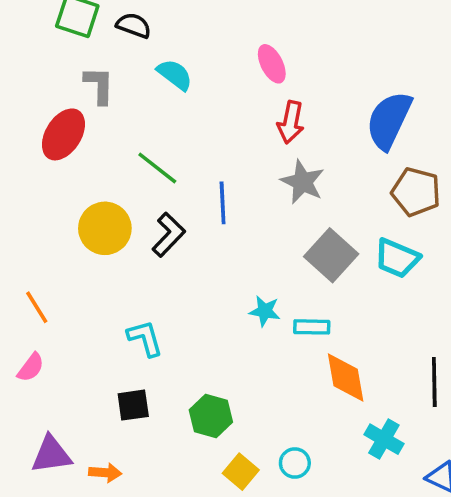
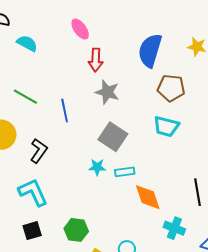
black L-shape: (169, 235) -> (39, 151), moved
gray square: (331, 255) -> (113, 137), moved
cyan L-shape: (145, 338) -> (33, 192), size x1.4

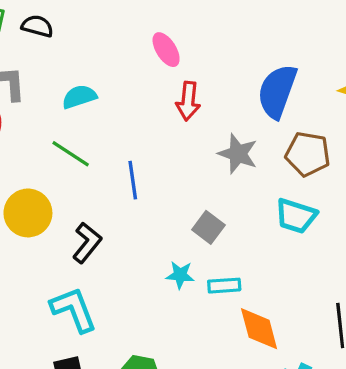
cyan semicircle: (27, 43) -> (79, 97), moved, turned -50
gray star: (107, 92) -> (238, 154), moved
gray square: (113, 137) -> (208, 227), size x0.7

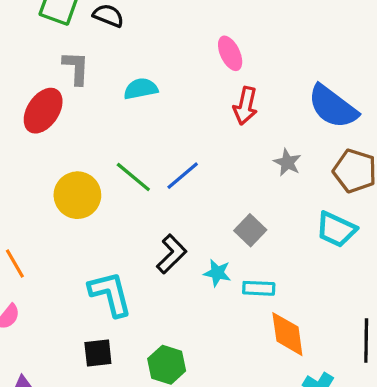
blue semicircle: (277, 91) -> (333, 107), turned -80
green line: (71, 154) -> (133, 177), moved
gray star: (238, 154) -> (287, 162), size x0.7
blue line: (133, 180) -> (183, 176), turned 51
black L-shape: (87, 243) -> (172, 254), moved

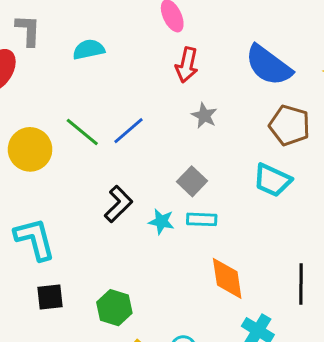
gray star: (287, 162) -> (204, 116), moved
cyan rectangle: (259, 288) -> (202, 219), moved
cyan L-shape: (110, 294) -> (35, 239), moved

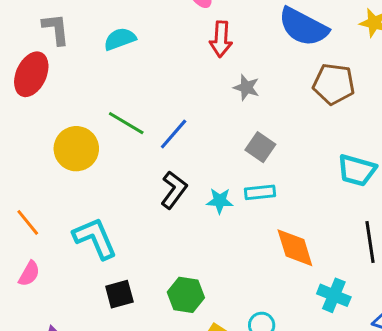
blue line: (128, 131) -> (174, 134), moved
cyan trapezoid: (272, 180) -> (357, 170), moved
gray square: (192, 181) -> (260, 147), moved

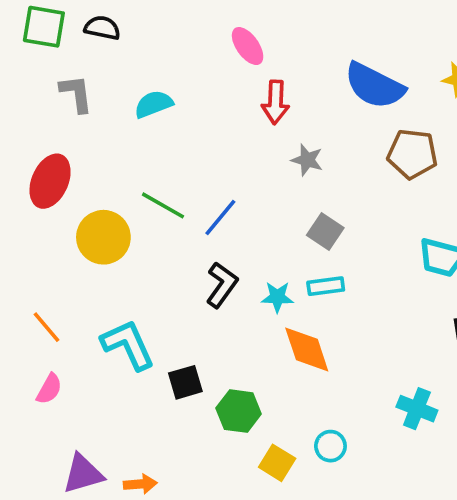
red ellipse: (31, 74) -> (50, 181), moved
orange diamond: (295, 248) -> (307, 349), moved
black square: (119, 294) -> (185, 382), moved

